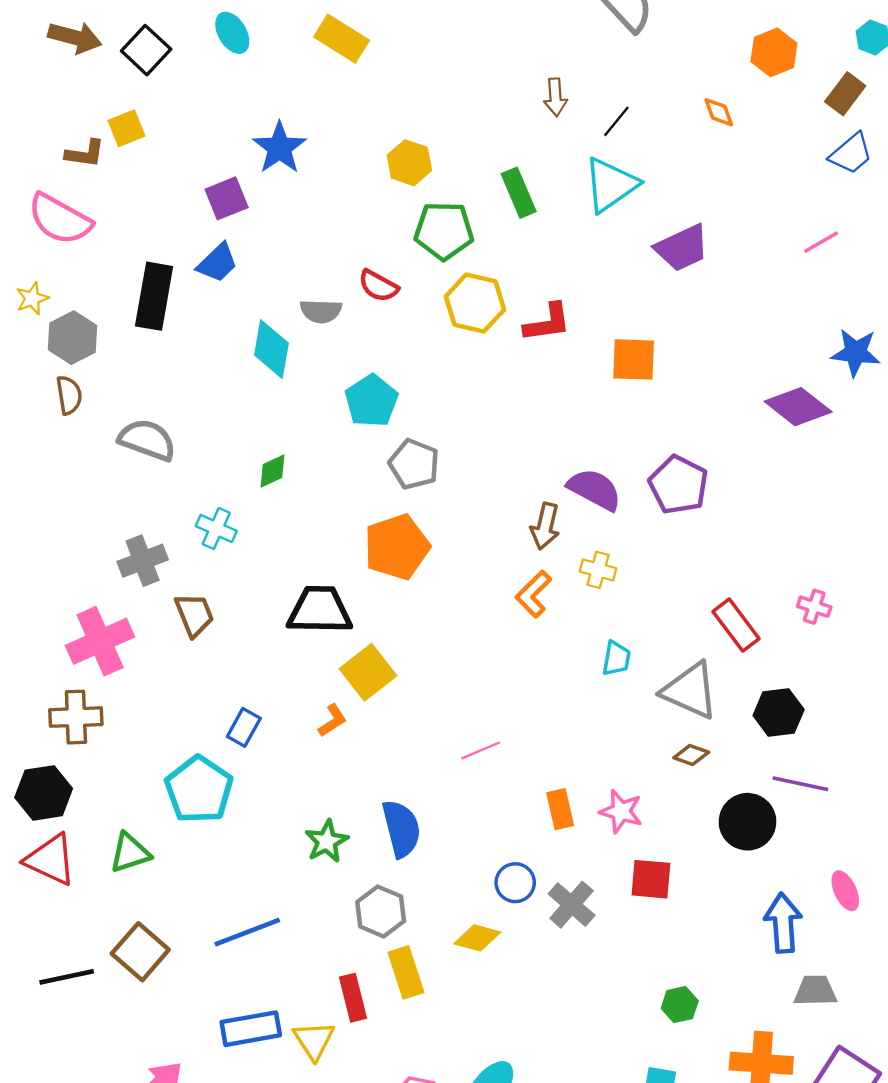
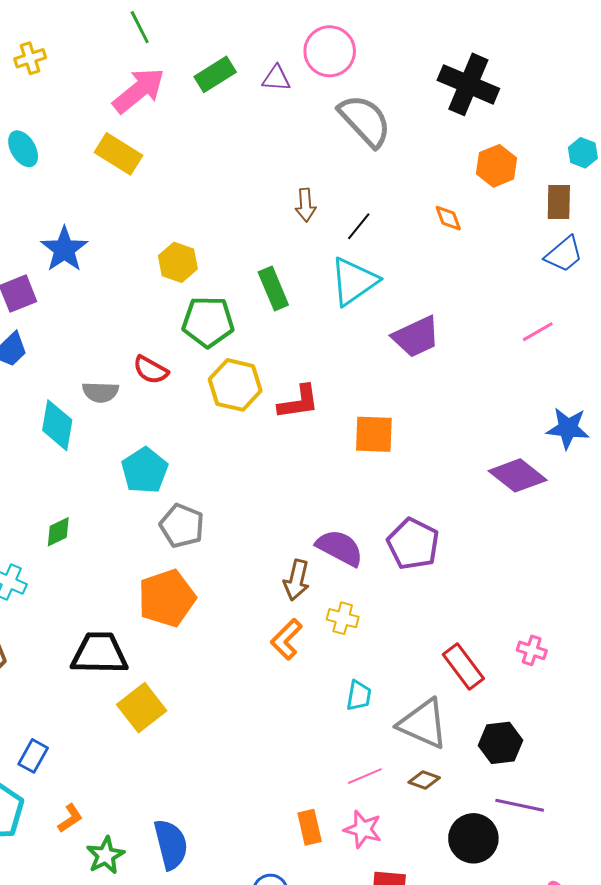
brown rectangle: (845, 94) -> (559, 202), turned -36
orange L-shape: (332, 721) -> (70, 818), moved
pink line: (481, 750) -> (365, 776), moved

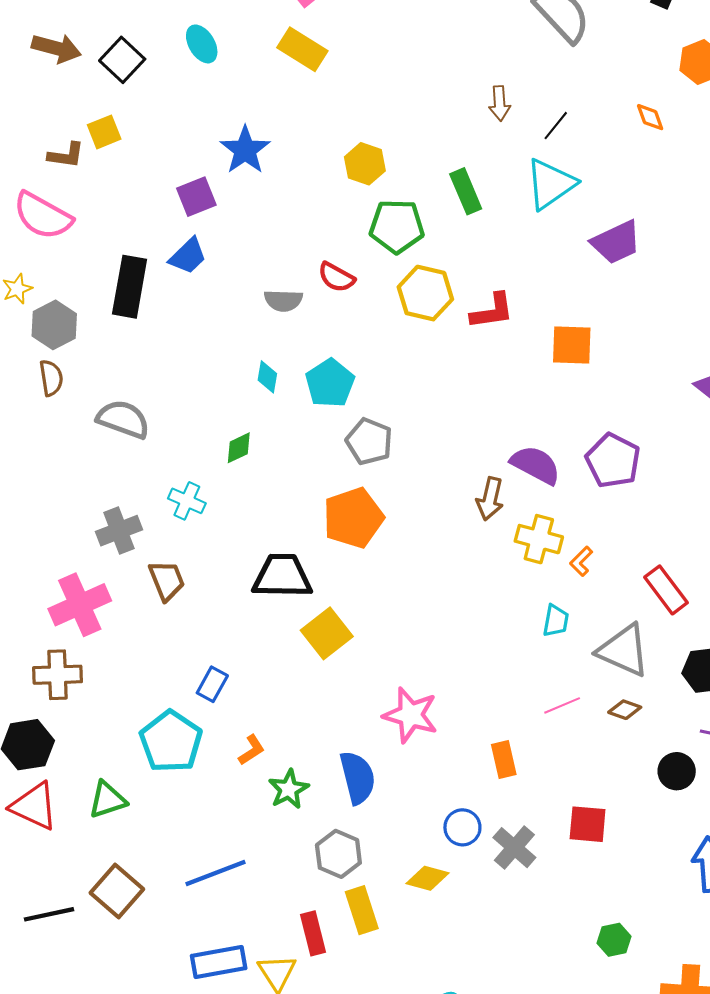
cyan diamond: (57, 425) -> (267, 377), moved, size x0.6
yellow cross: (343, 618) -> (539, 539), size x1.4
orange L-shape: (286, 639) -> (581, 561), moved, size x0.7
pink star: (363, 829) -> (411, 715), moved, size x1.4
black circle: (473, 838) -> (677, 771), size x0.7

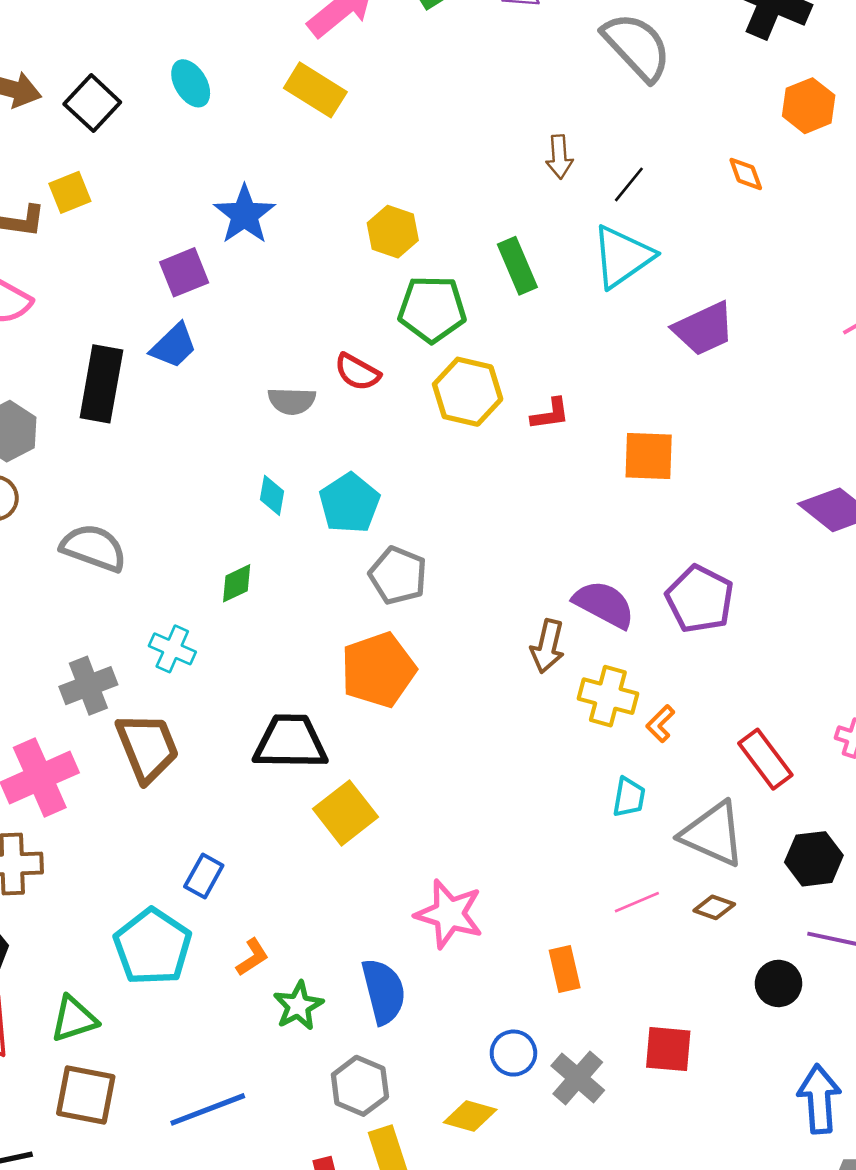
red L-shape: (492, 311) -> (550, 414), size x0.7
brown trapezoid: (167, 580) -> (147, 747), size x1.4
brown square: (117, 891) -> (86, 1095), moved, turned -30

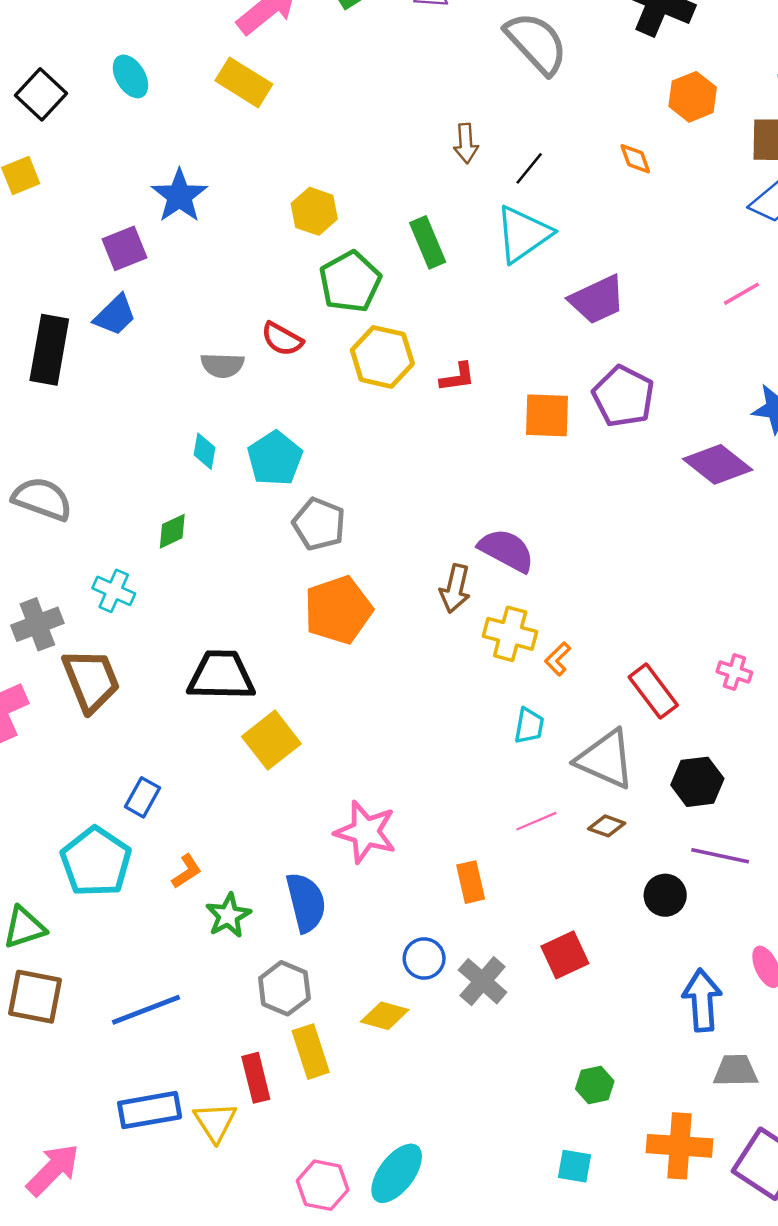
green pentagon: (432, 309) -> (350, 282), turned -30
purple pentagon: (700, 599) -> (623, 396), moved
orange pentagon: (378, 670) -> (338, 610), moved
red square: (668, 1049) -> (565, 955), turned -30

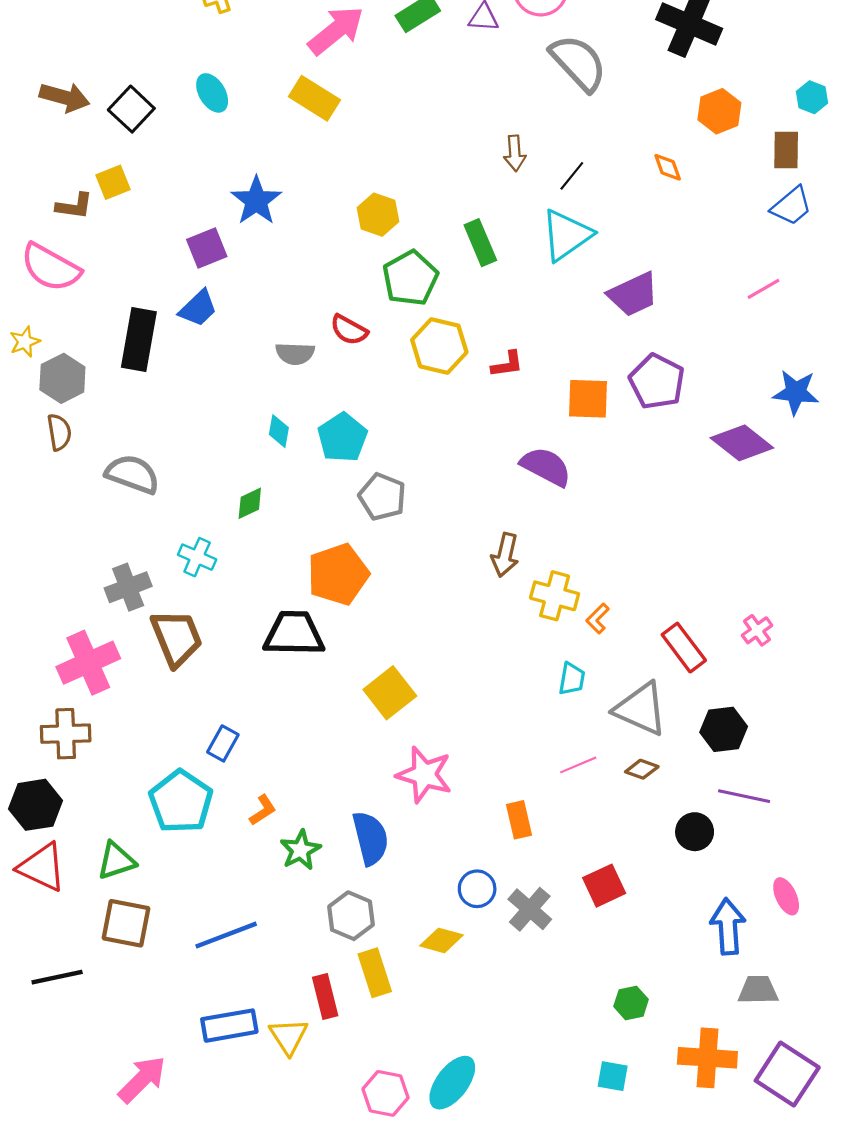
purple semicircle: (506, 550) -> (546, 467), moved
orange pentagon: (338, 610) -> (338, 574), moved
pink cross: (734, 672) -> (757, 630), turned 36
yellow square: (271, 740) -> (390, 693), moved

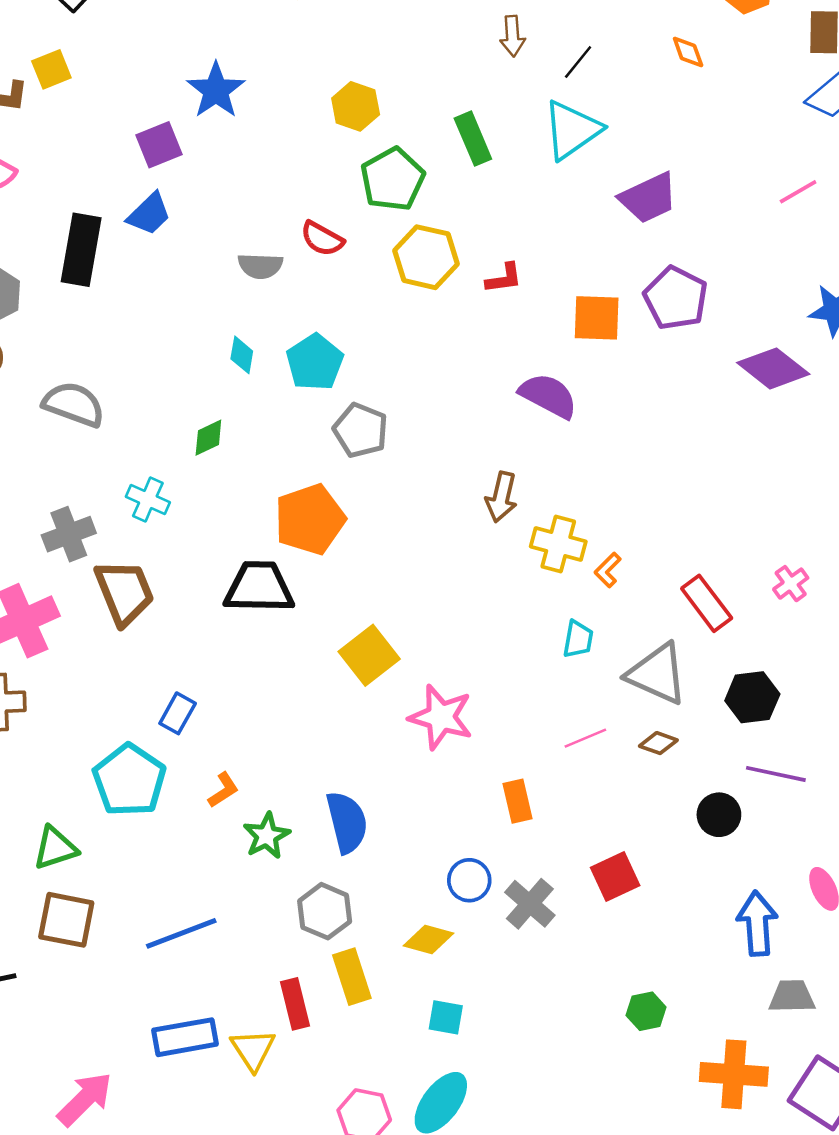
pink star: (424, 775) -> (441, 717), moved
cyan square: (613, 1076) -> (446, 1017), moved

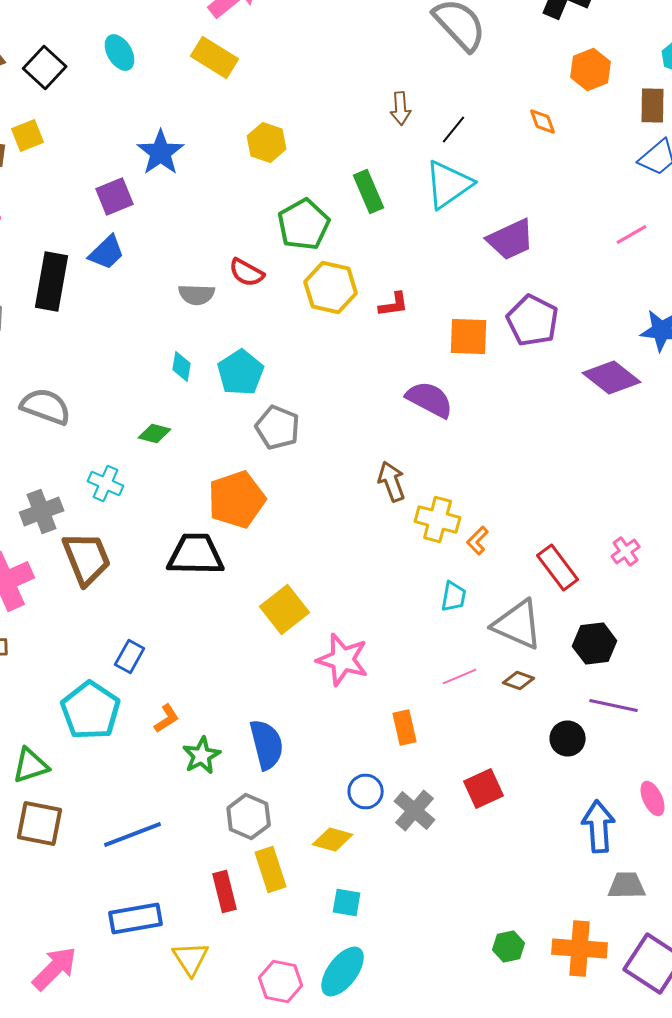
yellow hexagon: (356, 106) -> (267, 142), moved
green diamond: (208, 438) -> (155, 434), turned 40
brown arrow: (501, 497) -> (392, 482), turned 147
green hexagon: (646, 1011) -> (509, 946), moved
yellow triangle: (253, 1050) -> (191, 958), moved

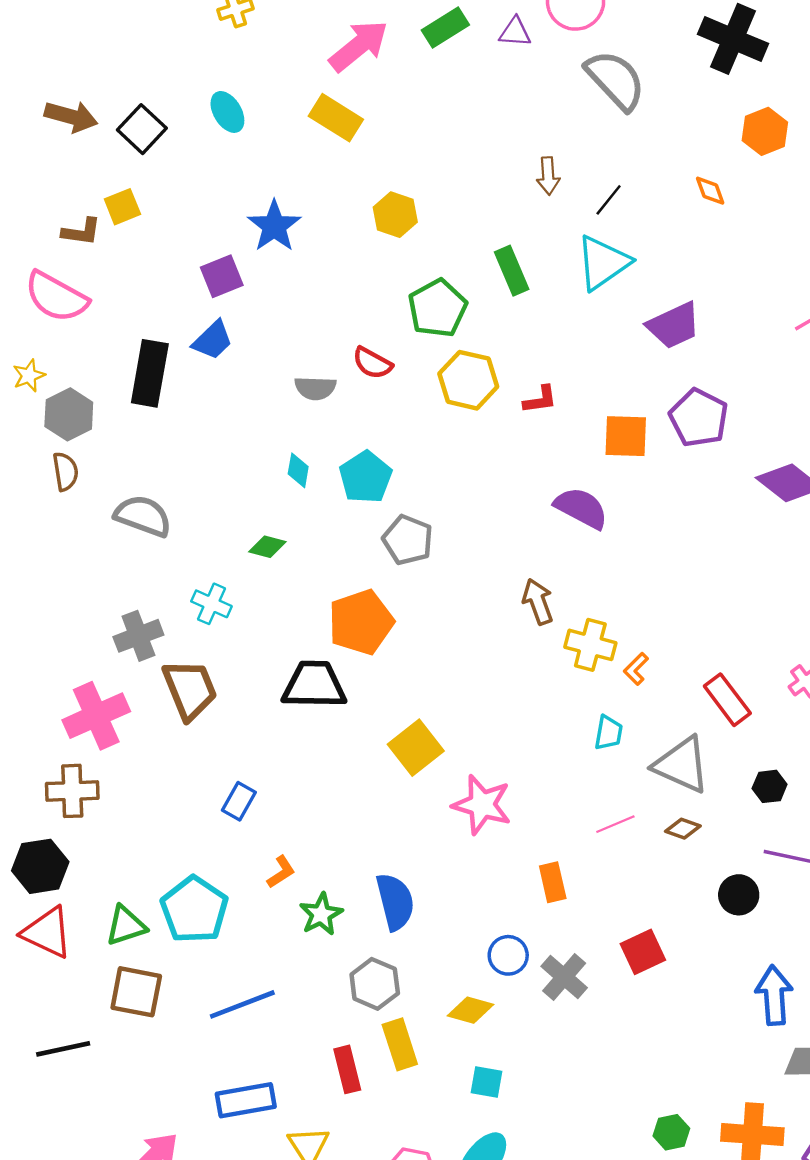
black hexagon: (595, 644) -> (770, 786), size x0.7
cyan pentagon: (91, 710) -> (194, 910), moved

